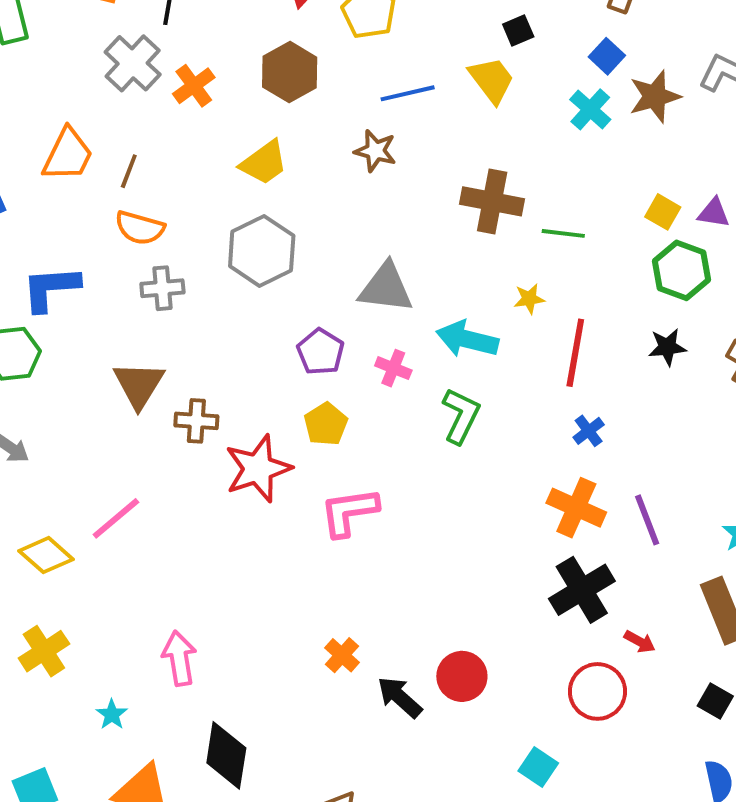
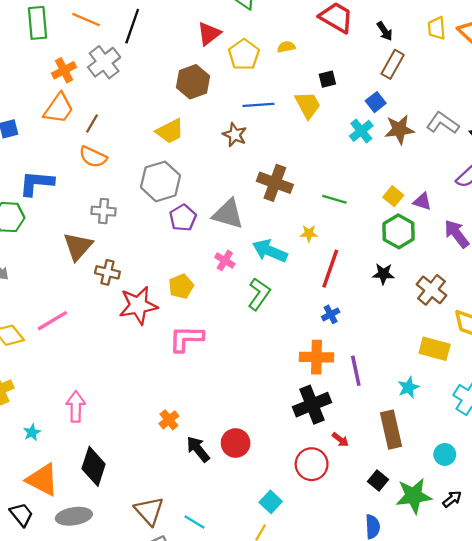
orange cross: (194, 86) -> (64, 70), moved
brown cross: (492, 201) -> (275, 183), moved
gray cross: (162, 288) -> (104, 211), moved
purple pentagon: (320, 352) -> (183, 218), moved
orange cross: (576, 508) -> (317, 357), turned -32

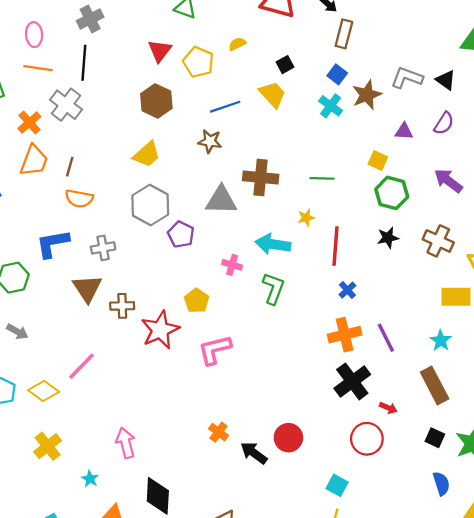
blue L-shape: (36, 183) -> (53, 244), moved
purple triangle: (422, 201) -> (404, 131), moved
gray triangle: (228, 214) -> (221, 200), moved

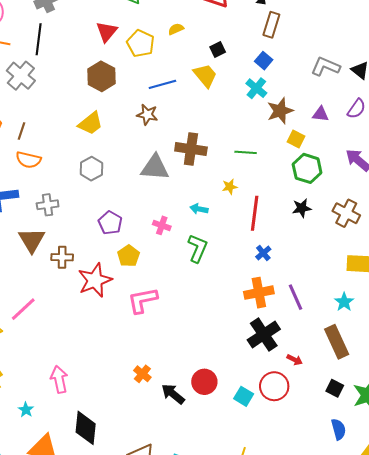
brown star: (367, 95) -> (280, 111), moved
gray hexagon: (150, 205) -> (91, 169), size x0.7
purple pentagon: (181, 234) -> (110, 223), moved
cyan arrow: (273, 244) -> (199, 209), size x0.6
cyan square: (337, 485) -> (244, 396), moved

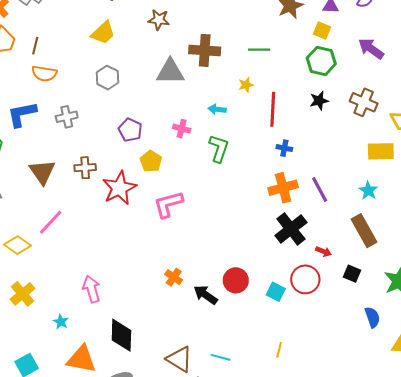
yellow square: (296, 139) -> (322, 30), moved
brown triangle: (32, 240) -> (42, 172), moved
blue cross: (263, 253) -> (284, 148), turned -35
black square: (335, 388) -> (352, 274), moved

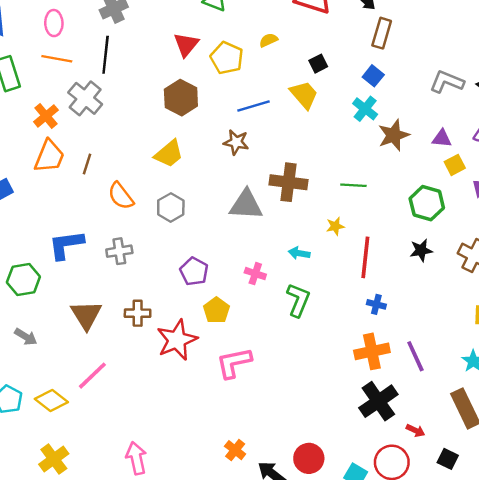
yellow square: (322, 30) -> (455, 165), moved, turned 36
orange semicircle: (44, 74) -> (121, 196), moved, turned 40

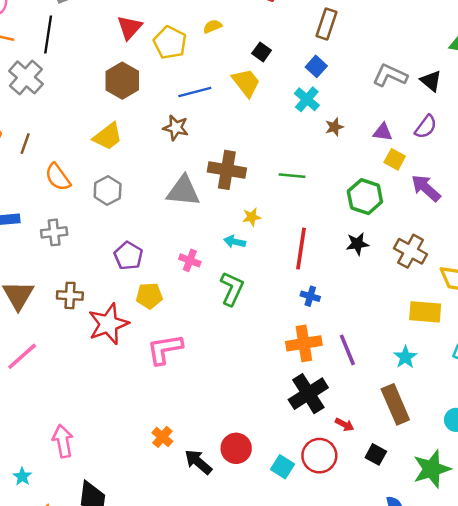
black square: (318, 64) -> (262, 52), turned -30
brown star: (394, 135) -> (334, 127), size x0.6
yellow square: (455, 165) -> (395, 159), turned -36
yellow star: (335, 226) -> (252, 217), moved
yellow pentagon: (216, 310) -> (149, 296), turned 30

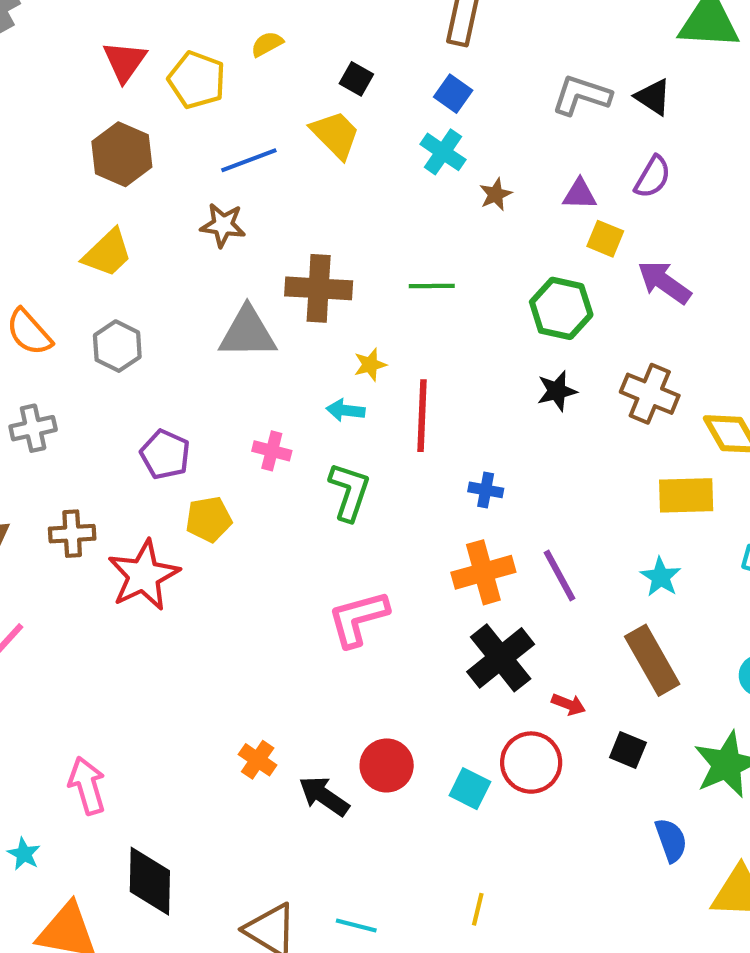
red line: (301, 249) -> (422, 416), moved
pink L-shape: (165, 349) -> (358, 619), moved

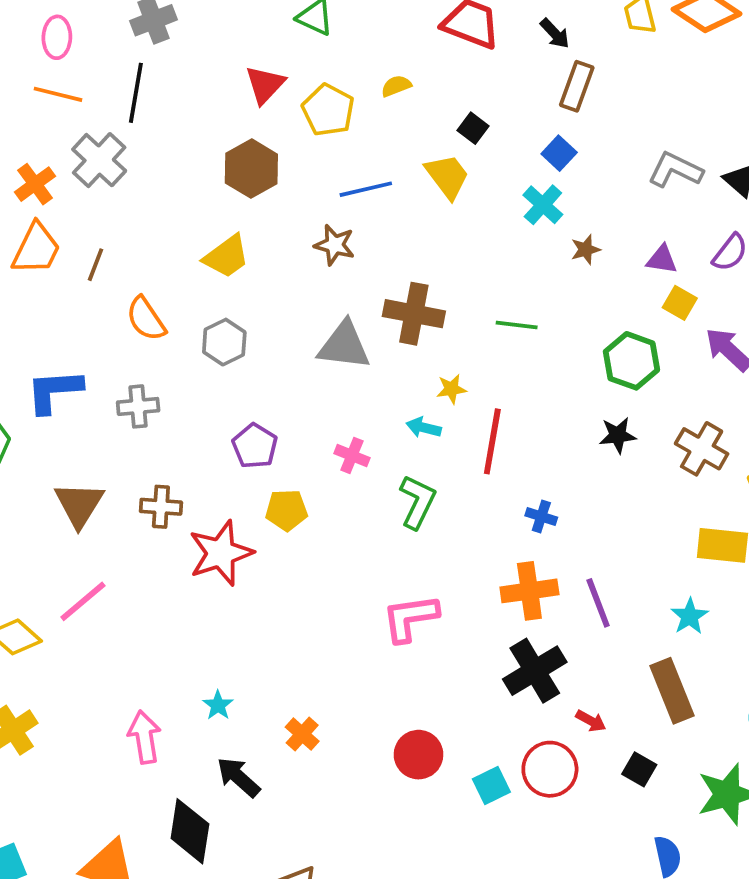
cyan square: (470, 789) -> (491, 786), turned 30
black arrow: (324, 796) -> (238, 777), moved
cyan star: (24, 854) -> (218, 705), moved

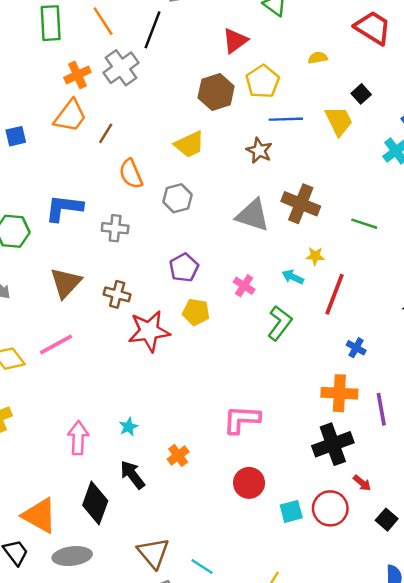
orange line: (58, 94) -> (103, 21), turned 32
yellow pentagon: (328, 110) -> (263, 82), moved
pink L-shape: (410, 618) -> (242, 419), moved

